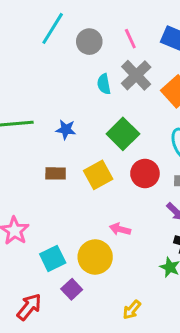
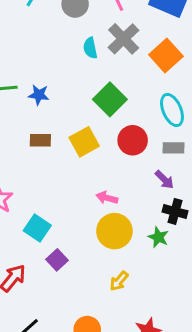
blue star: (66, 130) -> (39, 95), moved
yellow circle: (95, 257) -> (114, 231), moved
cyan square: (53, 258) -> (37, 228), turned -30

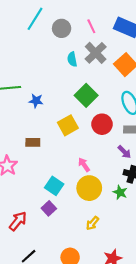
blue star: (39, 95) -> (36, 101), moved
brown rectangle: (40, 140) -> (33, 142), moved
pink arrow: (107, 198) -> (84, 165), turned 40
cyan square: (37, 228) -> (54, 186), moved

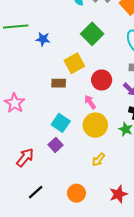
red circle: (102, 124) -> (102, 80), moved
brown rectangle: (33, 142) -> (59, 83), moved

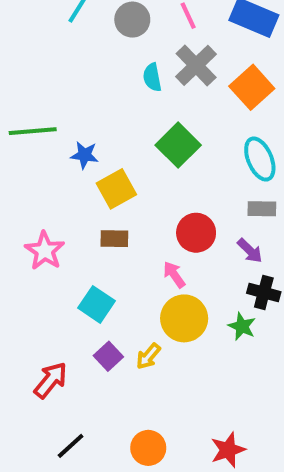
yellow square: (74, 63) -> (116, 189), moved
pink star: (15, 103) -> (45, 251), moved
cyan square: (61, 123) -> (96, 304), moved
yellow arrow: (98, 160) -> (148, 356), moved

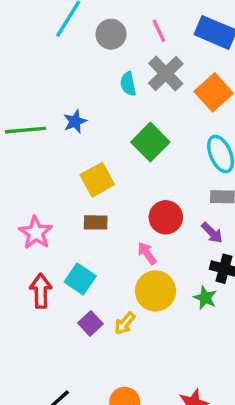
blue star: (85, 155) -> (75, 121), moved, turned -30
red arrow: (51, 380) -> (41, 291), moved, turned -40

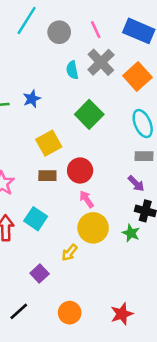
red circle: (166, 217) -> (80, 170), moved
purple square: (90, 323) -> (40, 274), moved

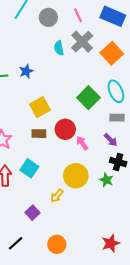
green square: (89, 114) -> (88, 98), moved
pink arrow: (87, 199) -> (82, 143), moved
red star: (122, 314) -> (111, 243), moved

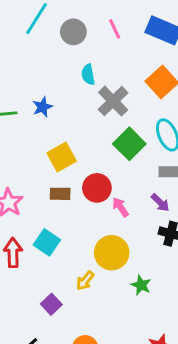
gray cross: (82, 42) -> (113, 101), moved
green star: (106, 180) -> (141, 285), moved

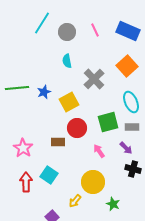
cyan semicircle: (88, 75) -> (67, 61), moved
blue star: (42, 107) -> (44, 92), moved
green square: (129, 144) -> (108, 122), moved, turned 30
yellow square: (62, 157) -> (69, 102), moved
red circle: (97, 188) -> (77, 128), moved

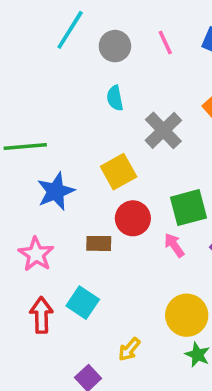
blue star: (44, 92) -> (56, 191), moved, size x1.5
pink arrow: (99, 151) -> (174, 245), moved
yellow circle: (93, 182) -> (187, 315), moved

